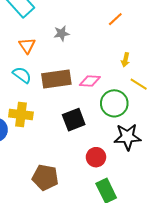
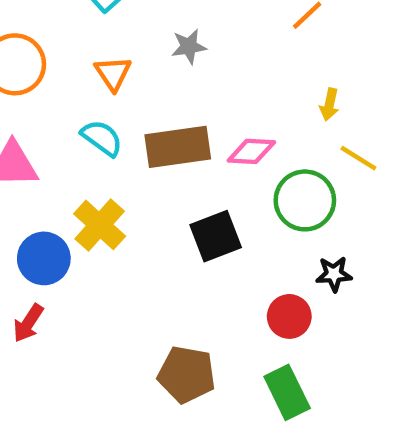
yellow cross: (21, 115) -> (100, 225), turned 35
black star: (127, 137) -> (334, 274), size x0.6
red circle: (96, 157) -> (289, 316), moved
brown pentagon: (45, 177) -> (187, 374), moved

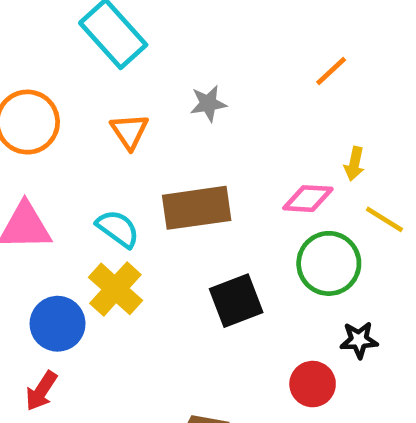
cyan semicircle: (102, 138) -> (118, 229), moved
pink diamond: (251, 151) -> (308, 199), moved

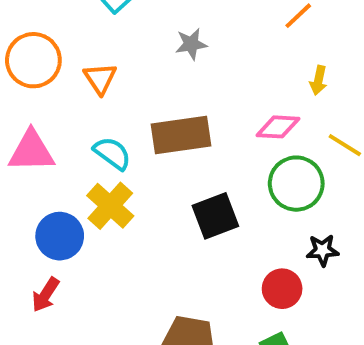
orange triangle: (129, 131) -> (100, 78), moved
yellow arrow: (354, 164) -> (318, 80), moved

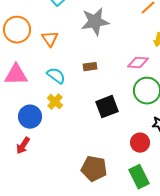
gray star: (191, 44) -> (95, 22), size x1.8
brown rectangle: (181, 135) -> (90, 67), size x0.5
yellow cross: (110, 206) -> (55, 102), size x0.7

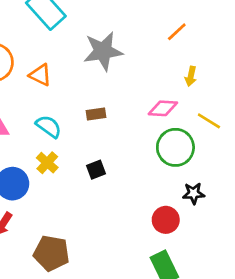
orange triangle: (50, 39) -> (40, 75), turned -30
black square: (107, 107) -> (96, 170), moved, size x0.6
brown pentagon: (94, 169) -> (51, 253), moved

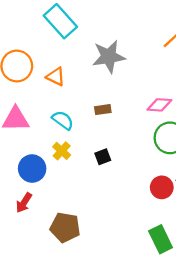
red circle: (166, 220) -> (162, 187), moved

